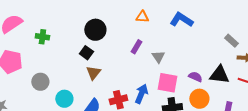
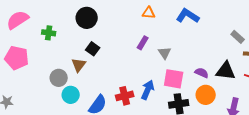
black circle: (95, 30) -> (87, 18), moved
brown triangle: (93, 73) -> (79, 65), moved
gray circle: (40, 82) -> (59, 78), moved

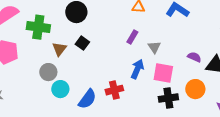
green cross: (49, 33) -> (38, 27), size x1.6
brown triangle: (79, 65) -> (59, 49), moved
purple semicircle: (202, 73) -> (194, 57), moved
blue arrow: (148, 90) -> (137, 69), moved

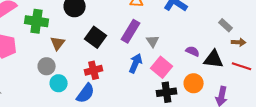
purple rectangle: (132, 37) -> (131, 31), size x1.6
black square: (82, 43) -> (96, 37), moved, size x1.5
pink square: (163, 73) -> (162, 67), turned 30
red cross: (114, 90) -> (94, 70), moved

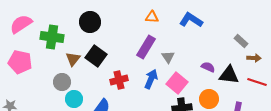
black square: (96, 37) -> (96, 56), moved
red cross: (94, 70) -> (119, 80), moved

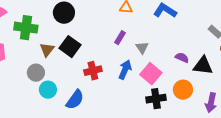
purple rectangle: (146, 47) -> (120, 38), size x0.6

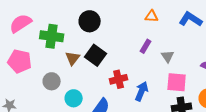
blue arrow: (125, 70) -> (142, 91), moved
gray circle: (36, 73) -> (52, 81), moved
pink square: (151, 74) -> (177, 82), turned -35

